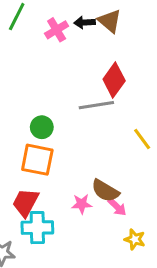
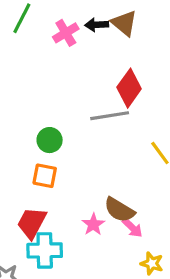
orange square: (37, 160) -> (45, 176), size x0.7
pink star: (82, 204) -> (93, 224), turned -30

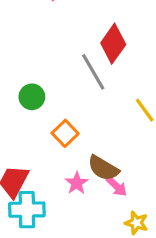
gray line: (110, 116) -> (93, 72), turned 69
orange square: (45, 176) -> (65, 133), moved, turned 35

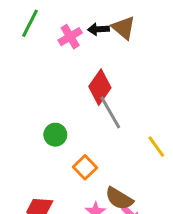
red diamond: (113, 44) -> (100, 87), moved

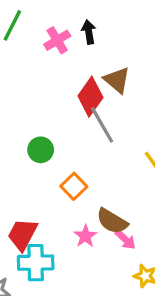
brown triangle: (124, 28) -> (117, 80), moved
black arrow: (98, 29) -> (89, 32), turned 84

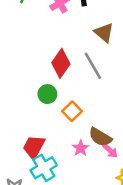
red diamond: (90, 97) -> (61, 63), moved
green circle: (41, 150) -> (47, 94), moved
cyan cross: (36, 263) -> (44, 168), turned -30

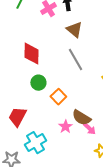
brown triangle: (104, 33) -> (74, 30), moved
red diamond: (61, 63) -> (31, 54), moved, turned -35
red trapezoid: (34, 147) -> (17, 117), moved

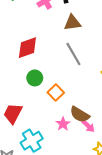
brown triangle: (74, 30) -> (72, 23), turned -48
red diamond: (31, 54) -> (27, 48), turned 70

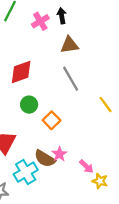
brown semicircle: (80, 114) -> (45, 159), moved
pink arrow: (88, 126) -> (86, 166), moved

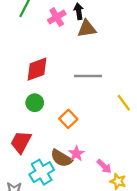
brown triangle: (70, 45) -> (87, 29), moved
gray line: (71, 79) -> (88, 76), turned -60
green circle: (29, 105) -> (35, 103), moved

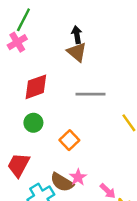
black arrow: (79, 11) -> (77, 35), moved
pink cross: (57, 17) -> (17, 42), moved
brown triangle: (87, 29) -> (77, 52), moved, turned 48

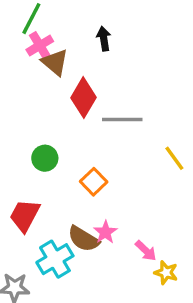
pink cross: (17, 42) -> (40, 45), moved
brown triangle: (77, 52) -> (55, 62), moved
red diamond: (36, 87) -> (84, 98), moved, turned -40

